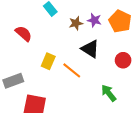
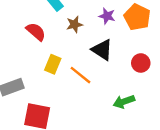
brown star: (76, 23) -> (74, 24), moved
red semicircle: (24, 34) -> (36, 32), moved
green arrow: (109, 93) -> (124, 102), turned -72

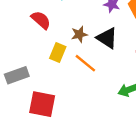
brown star: (74, 24) -> (79, 34), moved

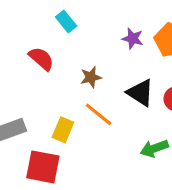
black triangle: (107, 38) -> (140, 93), moved
yellow rectangle: (58, 52) -> (63, 130), moved

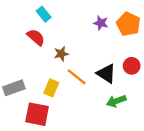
cyan rectangle: (66, 21) -> (44, 14), moved
brown star: (91, 77) -> (61, 54), moved
black triangle: (140, 93) -> (106, 74), moved

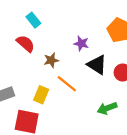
purple star: (101, 23) -> (81, 44), moved
black triangle: (106, 74) -> (97, 65), moved

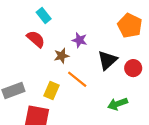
purple star: (81, 44) -> (79, 40), moved
black triangle: (97, 65) -> (107, 60), turned 45

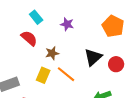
purple star: (79, 40) -> (67, 24), moved
yellow rectangle: (51, 90) -> (43, 75), moved

